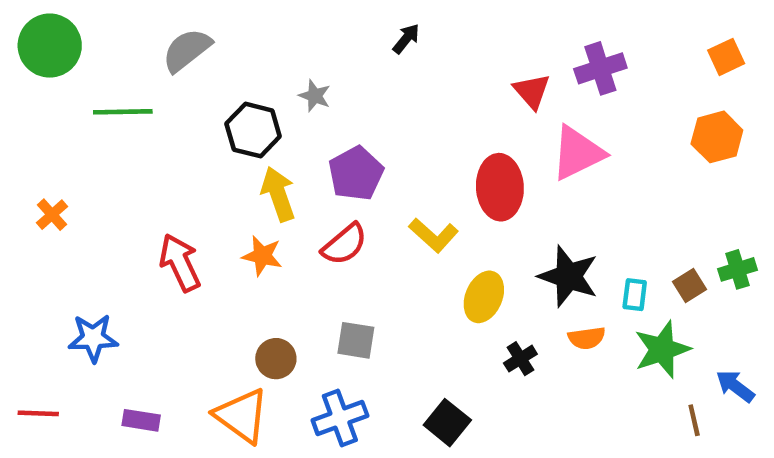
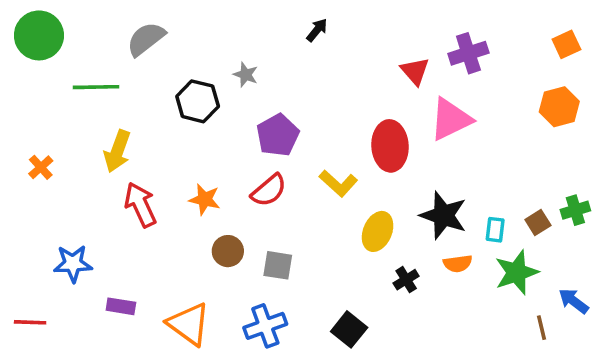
yellow arrow: (278, 194) -> (117, 151), moved, turned -141
brown circle: (276, 359) -> (228, 251), moved
purple rectangle: (141, 420) -> (121, 306), moved

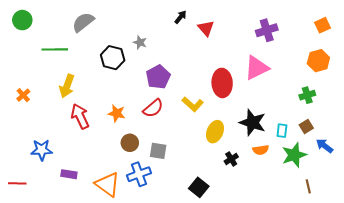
green circle: (39, 35) -> (22, 20), size x0.7
red triangle: (415, 71) -> (206, 28), moved
green cross: (575, 210) -> (307, 95), moved
blue arrow: (574, 301) -> (325, 146), moved
blue cross: (265, 326) -> (139, 174), moved

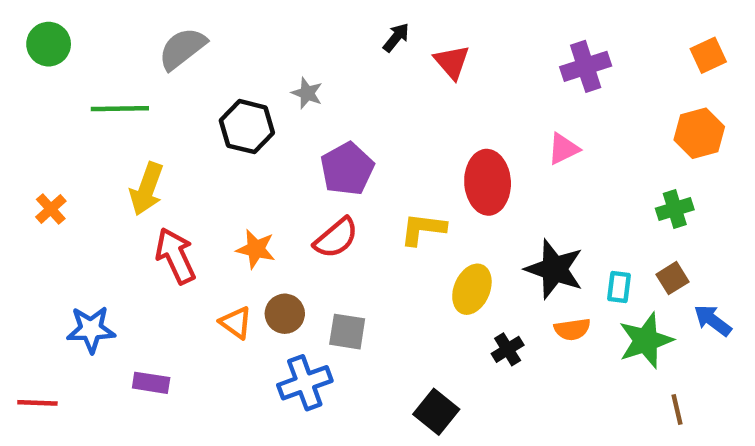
pink triangle: (257, 68) -> (563, 149), size x0.6
yellow L-shape: (193, 104) -> (423, 229), turned 145
orange triangle: (107, 184) -> (236, 323), moved, size x0.6

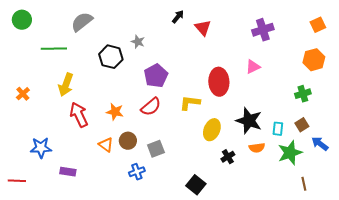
gray square: (347, 332) -> (156, 149), turned -30
blue cross: (305, 383) -> (137, 172), size x0.7

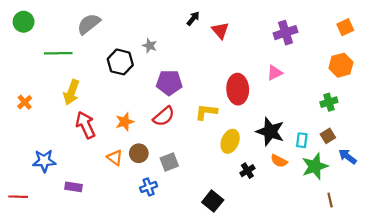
purple pentagon: (156, 76) -> (169, 83), turned 30
orange star: (115, 112) -> (125, 122), turned -30
orange semicircle: (257, 148) -> (279, 161), turned 35

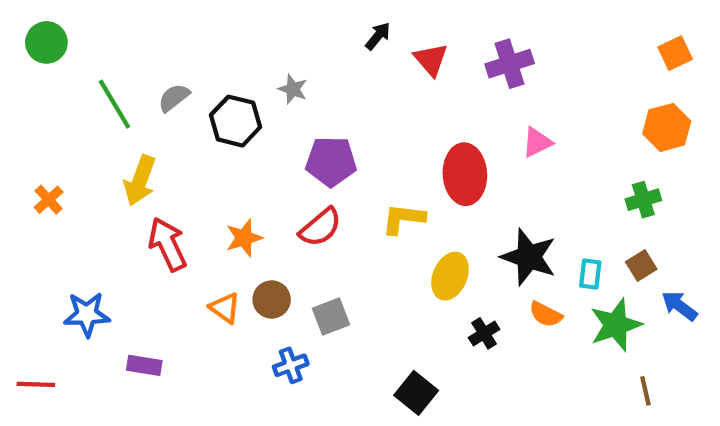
gray semicircle: (89, 24) -> (174, 98), moved, size x0.7
purple cross: (286, 33) -> (510, 64), moved
green line: (58, 53) -> (114, 104), turned 60

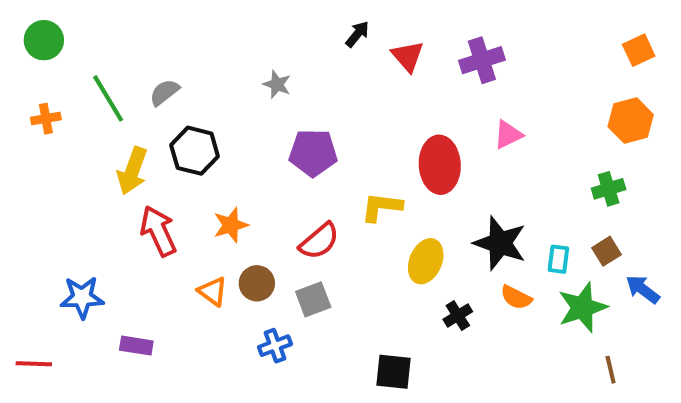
black hexagon: (236, 121) -> (195, 151), moved
orange cross: (49, 200) -> (46, 119), moved, turned 32
red semicircle: (320, 227) -> (319, 241), moved
black square: (416, 393) -> (394, 372), turned -33

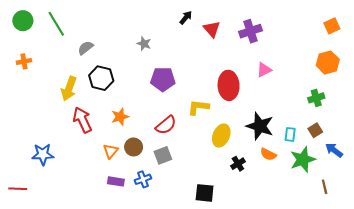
green line: (108, 98) -> (56, 24), moved
orange triangle: (213, 291) -> (111, 151), turned 35
purple rectangle: (136, 346) -> (116, 181), moved
brown line: (611, 370) -> (325, 187), moved

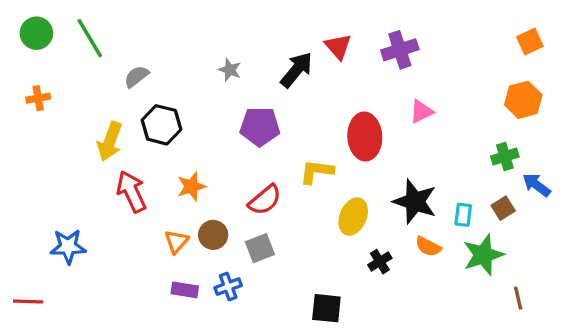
black arrow: (186, 18) -> (296, 70), moved, size x1.6
blue arrow: (334, 150) -> (537, 185), moved

